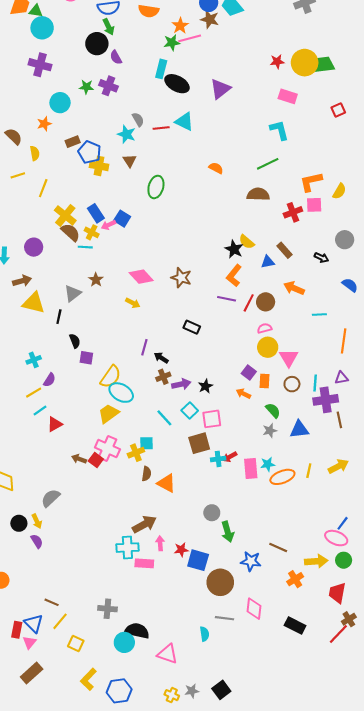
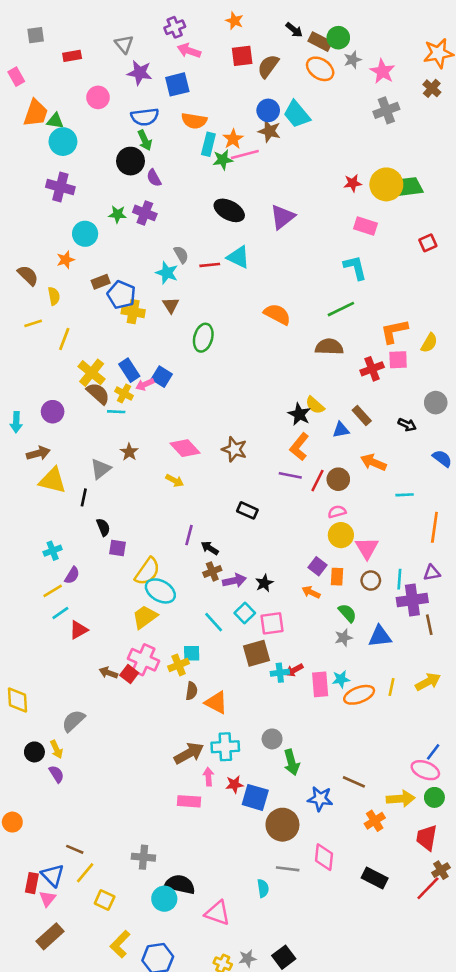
cyan rectangle: (161, 69) -> (208, 144), moved
orange semicircle: (216, 168) -> (277, 314), size x1.5
cyan cross: (127, 548) -> (225, 747), moved

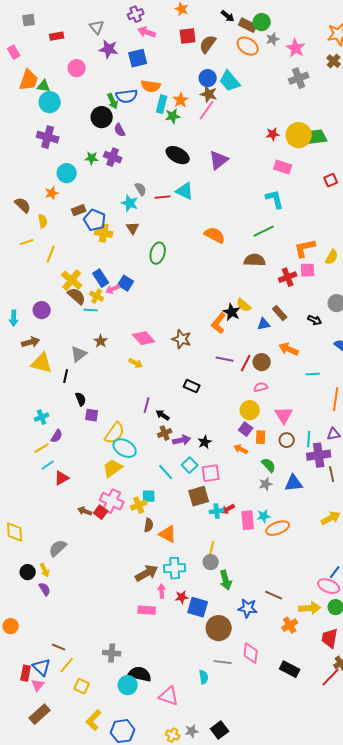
blue semicircle: (145, 117) -> (127, 96), moved
pink line: (245, 155) -> (207, 110), moved, turned -40
orange L-shape: (299, 447) -> (219, 323), moved
yellow circle: (341, 535) -> (250, 410), moved
yellow line: (392, 687) -> (212, 548), moved

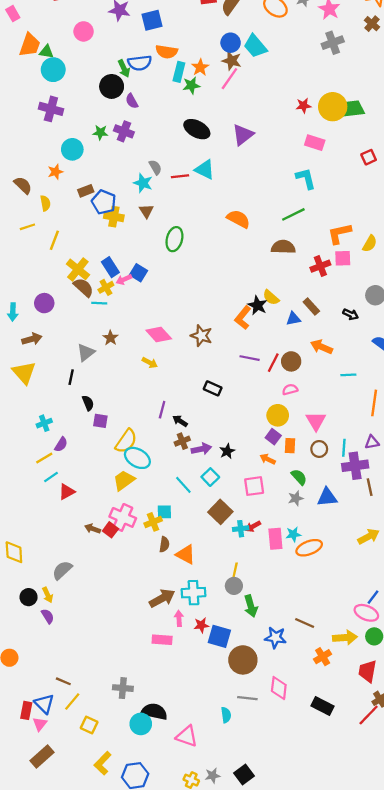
yellow cross: (97, 296) -> (106, 287), turned 32
yellow triangle: (42, 363) -> (24, 373), moved, turned 35
pink square: (211, 473) -> (254, 486), moved
brown square: (199, 496) -> (220, 512), turned -30

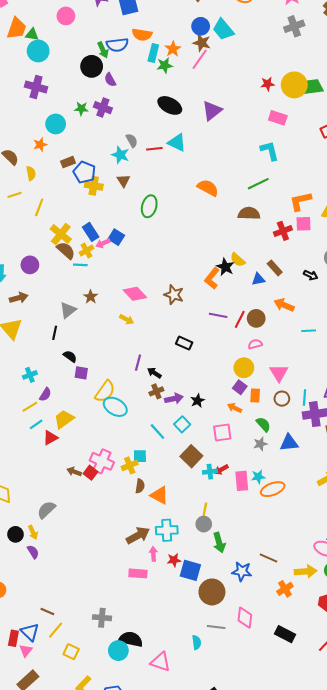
black semicircle: (88, 403) -> (70, 356), turned -32
yellow trapezoid: (124, 480) -> (64, 419), moved

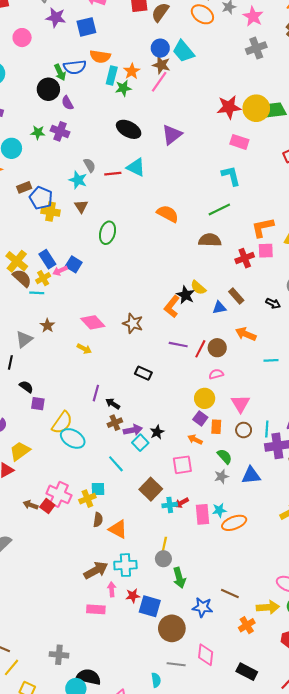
red star: (267, 84) -> (229, 107), size x1.6
cyan square: (182, 424) -> (140, 443), moved

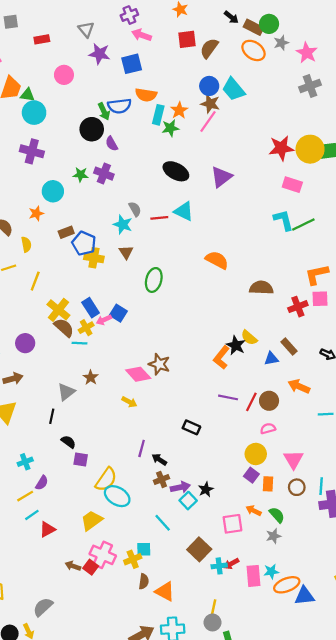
green line: (219, 209) -> (303, 225), moved
brown star: (133, 323) -> (159, 364), moved
orange arrow: (195, 440) -> (254, 511), moved
yellow trapezoid: (20, 451) -> (92, 520), moved
blue triangle: (251, 475) -> (305, 596), moved

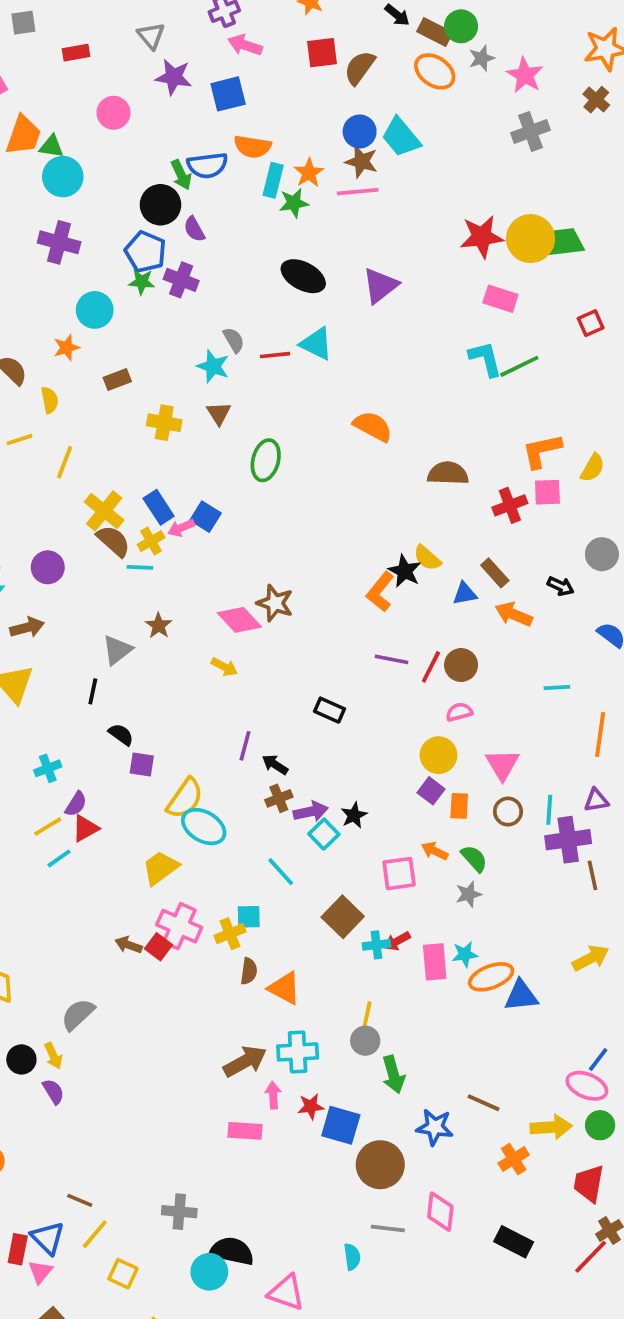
pink line: (208, 121) -> (358, 192), turned 50
blue pentagon: (84, 243) -> (145, 252), moved
orange arrow: (299, 386) -> (514, 614), moved
red triangle: (47, 529) -> (85, 828), moved

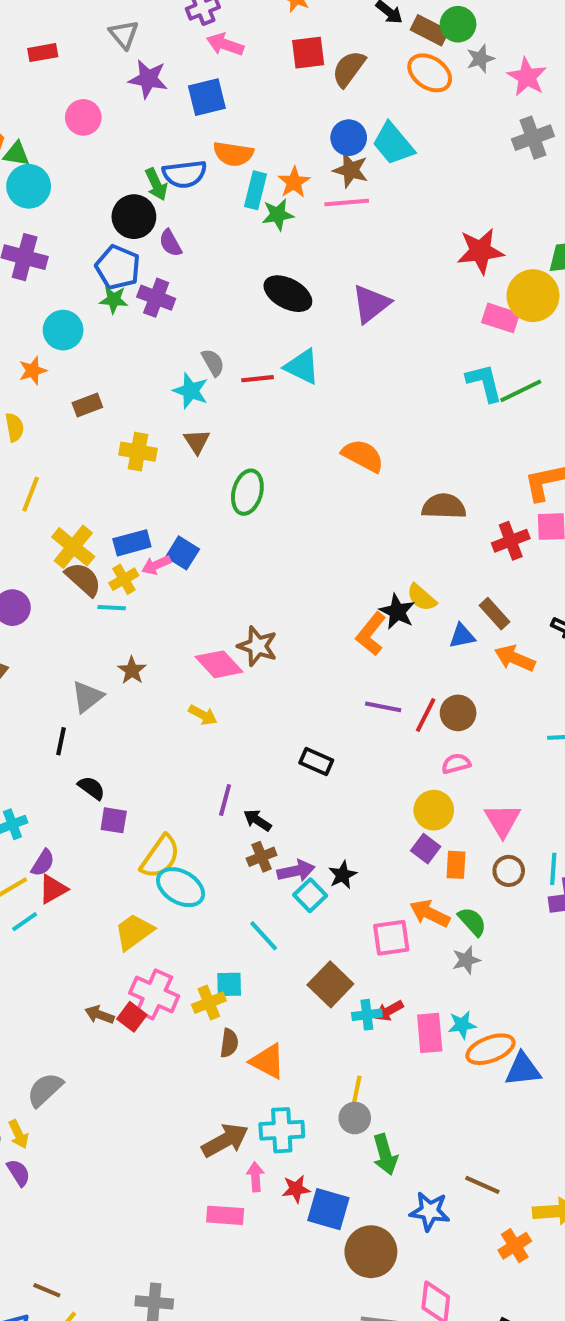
yellow circle: (531, 239) -> (533, 296), moved
blue rectangle: (159, 507) -> (132, 543), turned -72
orange arrow: (435, 851) -> (430, 913), size x1.4

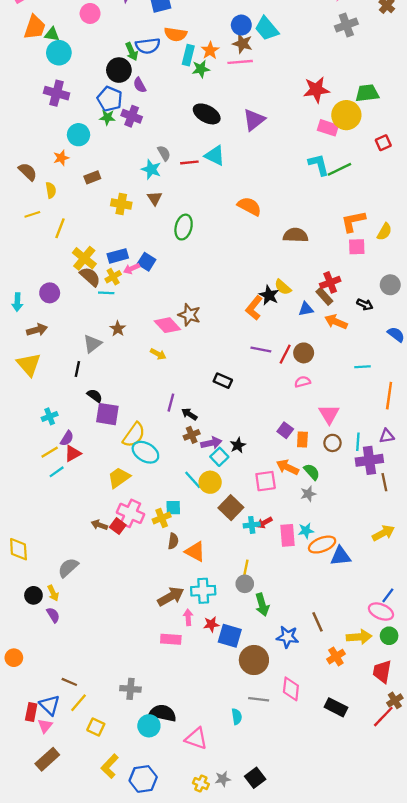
red cross: (511, 541) -> (330, 282), moved
yellow circle: (434, 810) -> (210, 482), moved
purple square: (114, 820) -> (107, 414), size x1.5
brown line: (482, 1185) -> (317, 622), turned 42

